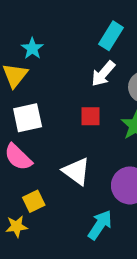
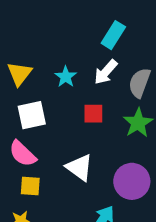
cyan star: (32, 48) -> (66, 77), moved
yellow square: (34, 201) -> (30, 186), moved, turned 30

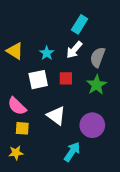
yellow triangle: (19, 74) -> (15, 51), turned -36
white square: (32, 115) -> (38, 80), moved

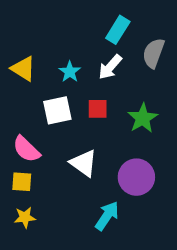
gray semicircle: (98, 57) -> (153, 53), moved
yellow square: (22, 128) -> (22, 182), moved

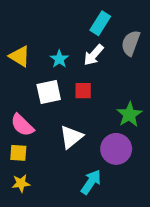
green star: (143, 118) -> (129, 115), moved
white triangle: (84, 163) -> (71, 137), turned 45

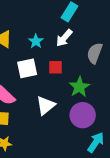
gray semicircle: (131, 43) -> (95, 53), moved
green star: (129, 115) -> (79, 87), moved
cyan arrow: (91, 182) -> (96, 142), moved

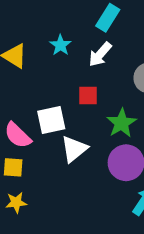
cyan star: (36, 41) -> (60, 45), moved
white square: (27, 68) -> (51, 120), moved

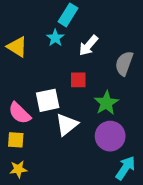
cyan rectangle: (108, 18) -> (68, 15), moved

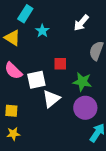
cyan rectangle: (68, 15) -> (25, 14), moved
white arrow: (88, 46) -> (81, 23), moved
green star: (106, 103) -> (82, 82), turned -30
pink semicircle: (20, 113) -> (13, 71), moved

